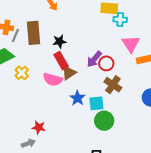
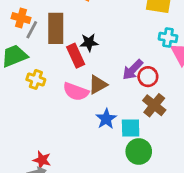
cyan cross: (120, 20) -> (168, 37), moved
red rectangle: (61, 61) -> (76, 56), moved
yellow cross: (22, 73) -> (36, 79), turned -32
red star: (39, 127) -> (42, 160), moved

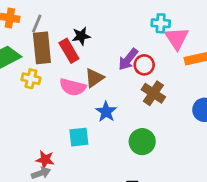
brown rectangle: (56, 28) -> (42, 48), moved
gray line: (32, 30) -> (37, 24), moved
cyan square: (131, 128) -> (79, 137), moved

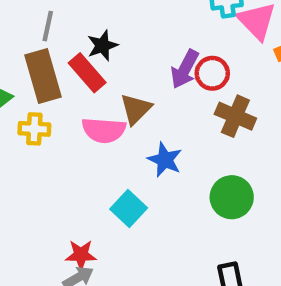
gray line: (37, 24) -> (48, 26), moved
cyan square: (79, 137) -> (129, 208), turned -30

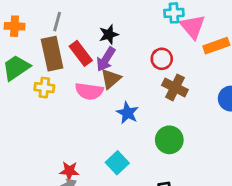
black star: (102, 46) -> (109, 34), moved
purple arrow: (185, 69) -> (106, 59), moved
cyan square: (129, 208) -> (117, 163), moved

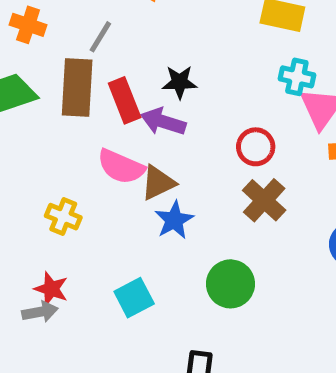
purple arrow: (106, 59) -> (163, 122), turned 60
brown triangle: (111, 79) -> (158, 183), moved
yellow cross: (44, 88) -> (63, 217), moved

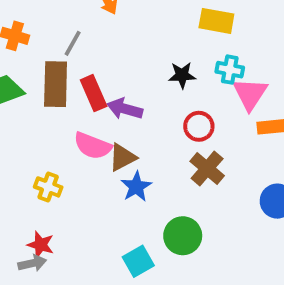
black star: (180, 82) -> (182, 75), moved
cyan square: (134, 298) -> (138, 261), moved

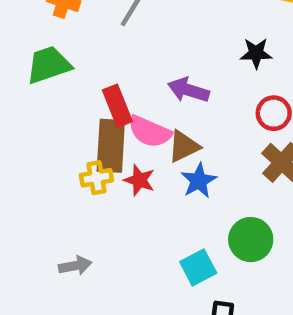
brown rectangle: (56, 84) -> (111, 146), moved
red rectangle: (94, 93) -> (117, 106), moved
yellow cross: (48, 187) -> (96, 178), turned -32
red star: (41, 245) -> (139, 180), moved

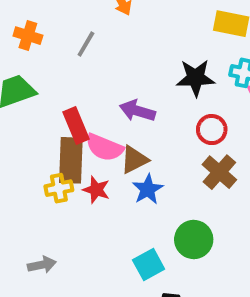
black star: (256, 53) -> (196, 78), size x1.4

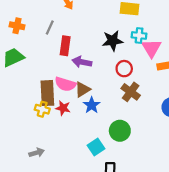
red rectangle: (76, 126) -> (65, 46), moved, turned 36
yellow cross: (59, 188) -> (42, 109), turned 32

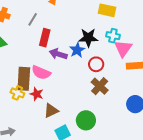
brown triangle: (83, 89) -> (51, 111), moved
blue star: (92, 105) -> (77, 50), moved

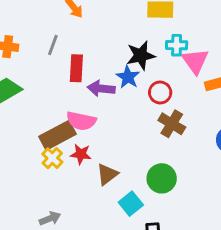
brown rectangle: (24, 79) -> (58, 135), turned 70
yellow cross: (17, 93) -> (52, 158), turned 32

